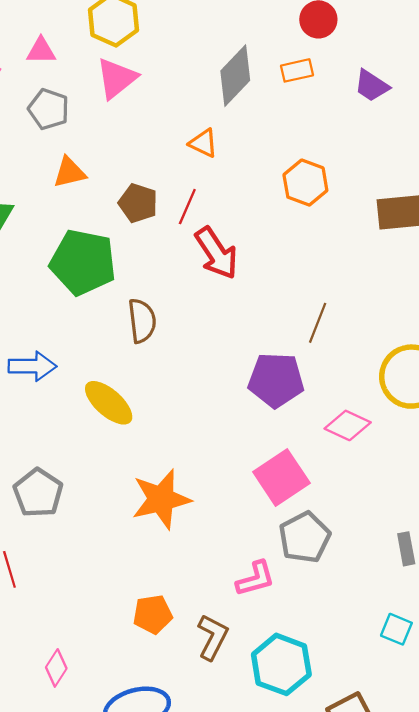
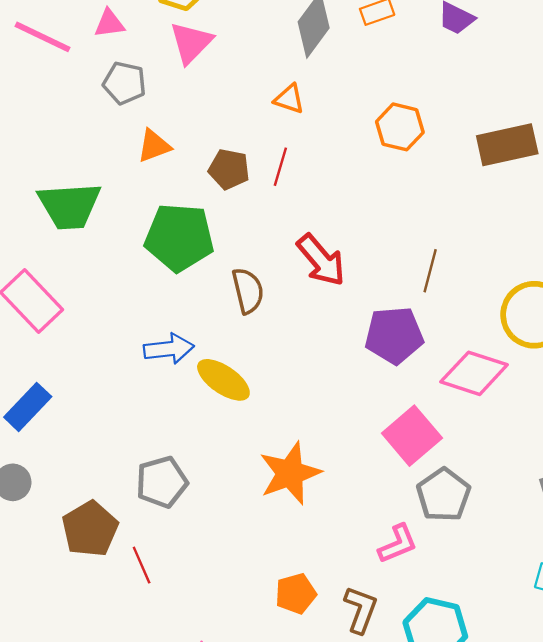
red arrow: (216, 253) -> (321, 260), moved
blue arrow: (32, 366) -> (169, 349), moved
pink diamond: (348, 425) -> (474, 373), size x1.4
gray pentagon: (38, 493) -> (162, 482), turned 30

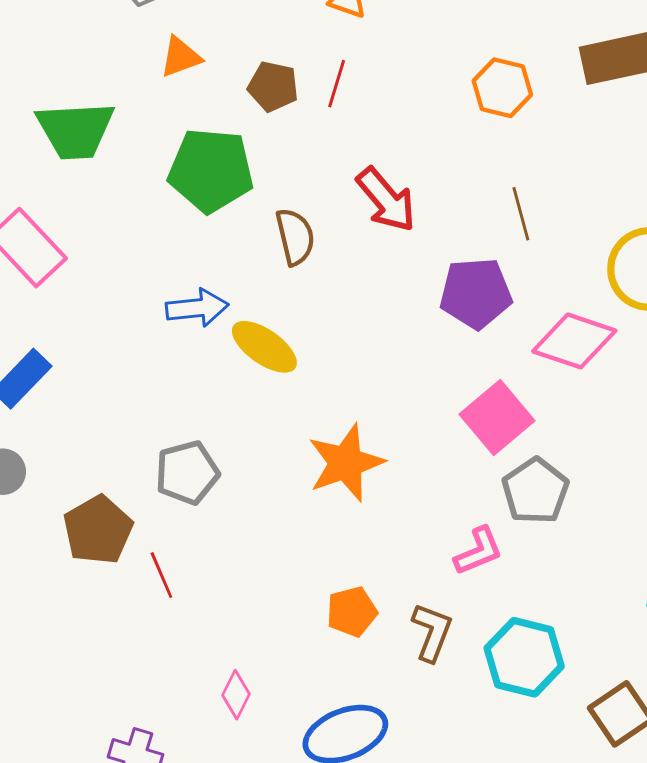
orange hexagon: (400, 127) -> (502, 88), moved
brown line: (430, 271) -> (521, 214), turned -30

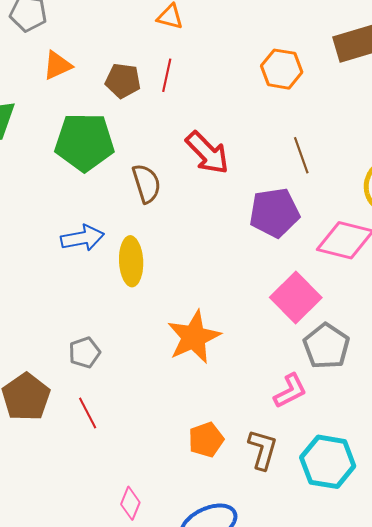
yellow ellipse: (264, 347) -> (131, 261), turned 57
gray pentagon: (187, 473) -> (85, 352), size x0.7
red line: (161, 575) -> (88, 413), moved

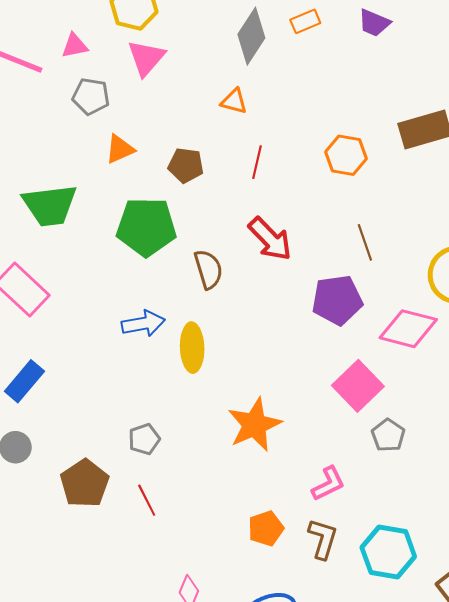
red line: (167, 75) -> (257, 162), moved
gray pentagon: (326, 346) -> (388, 435), size x0.7
pink L-shape: (290, 391) -> (328, 484), moved

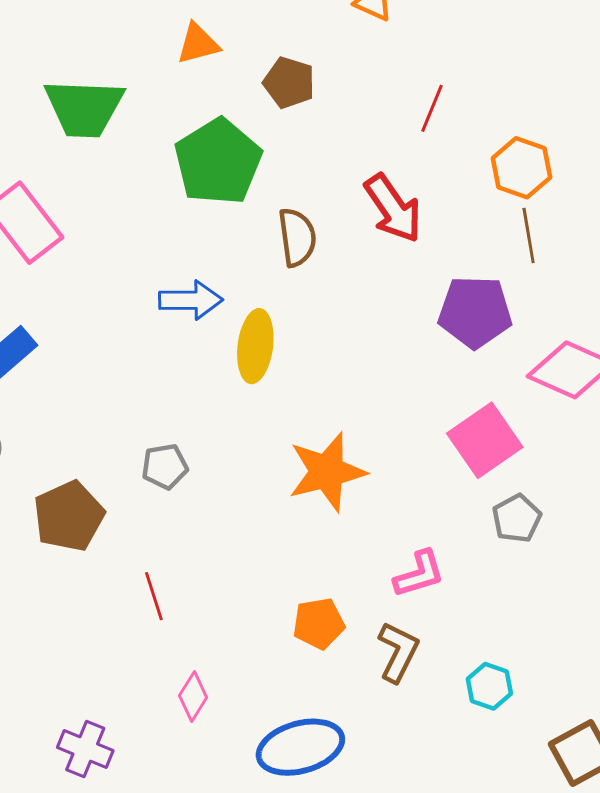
orange hexagon: (346, 155) -> (522, 168), moved
red line: (257, 162) -> (432, 108), moved
green pentagon: (146, 227) -> (218, 162), turned 30
red line: (147, 500) -> (154, 596), moved
cyan hexagon: (388, 552) -> (489, 686), size x0.6

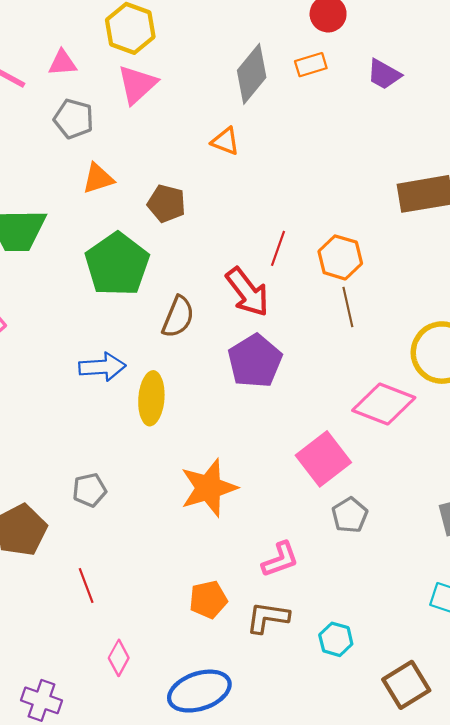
red line: (432, 108) -> (278, 248), moved
brown semicircle: (297, 237) -> (178, 317), turned 33
purple pentagon: (475, 312) -> (255, 361), moved, turned -30
brown L-shape: (398, 652) -> (268, 617), turned -105

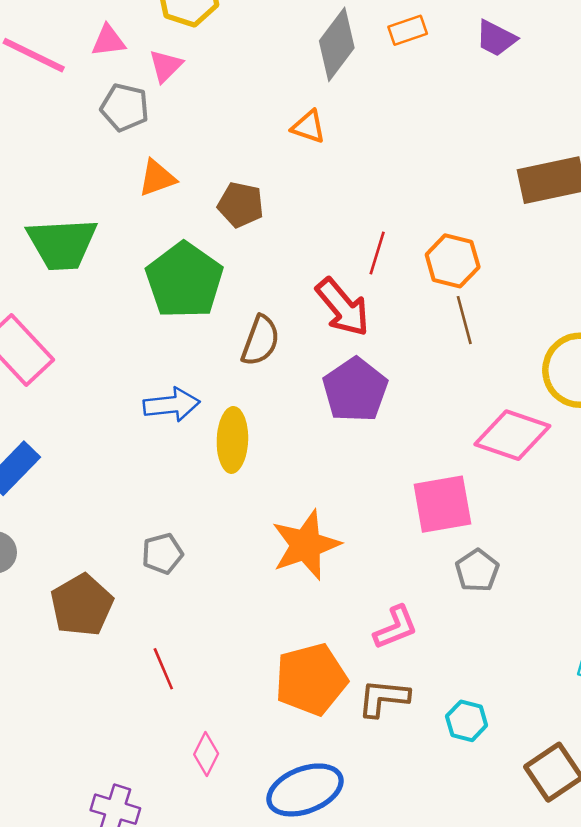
pink triangle: (137, 84) -> (166, 66), moved, size x0.7
pink square: (323, 459) -> (442, 504), turned 30
orange pentagon: (208, 600) -> (311, 679), size x1.6

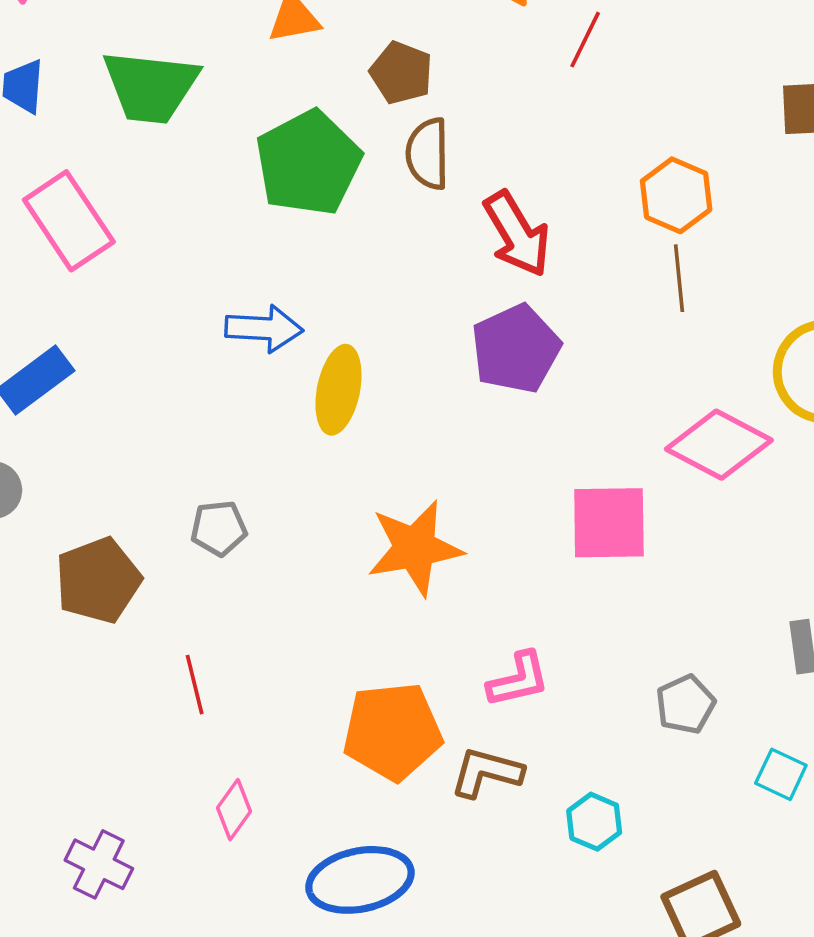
red line: (377, 253) -> (585, 40), moved
brown semicircle: (260, 341) -> (428, 154), moved, turned 150
gray pentagon: (477, 571) -> (685, 704), moved

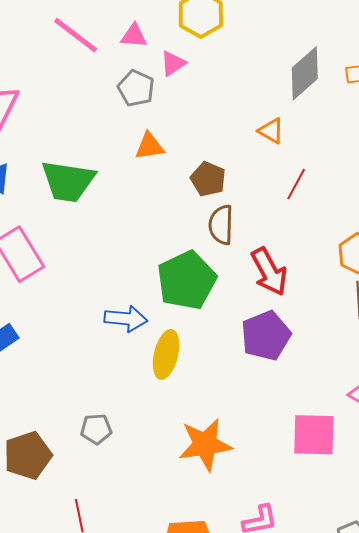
red line: (585, 40) -> (296, 184), moved
green pentagon: (308, 163) -> (187, 280), moved

